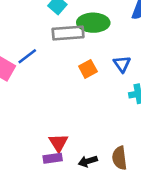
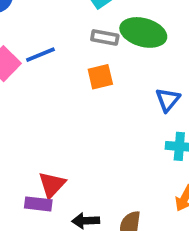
gray rectangle: (68, 33) -> (105, 37), size x0.6
orange square: (88, 69) -> (100, 77), moved

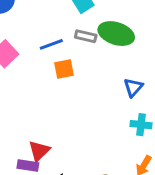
blue line: (40, 55) -> (51, 44), moved
orange square: (100, 77) -> (64, 69), moved

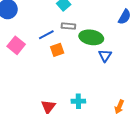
green ellipse: (116, 34) -> (91, 37), moved
cyan cross: (141, 125) -> (78, 101), moved

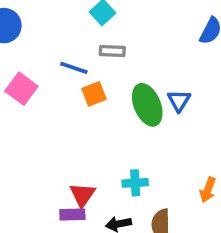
blue line: (46, 35) -> (74, 68), turned 49
green ellipse: (91, 37) -> (147, 105), moved, turned 60

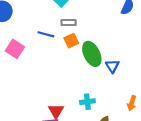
orange square: (94, 94) -> (71, 41), moved
blue triangle: (179, 100) -> (112, 66), moved

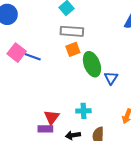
gray rectangle: (69, 23) -> (72, 31), size x1.5
blue line: (46, 34) -> (33, 57), moved

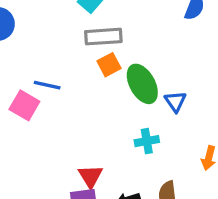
pink square: (17, 53) -> (24, 105), moved
cyan cross: (83, 111) -> (147, 141), moved

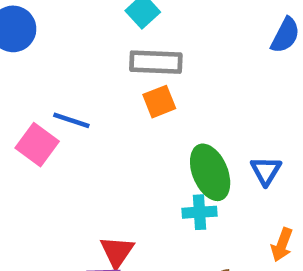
green ellipse: (142, 84) -> (210, 172), moved
blue triangle: (175, 101) -> (266, 171), moved

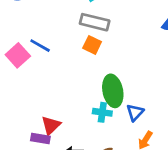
orange square: (159, 102) -> (92, 45), turned 36
blue triangle: (266, 171) -> (135, 112), moved

